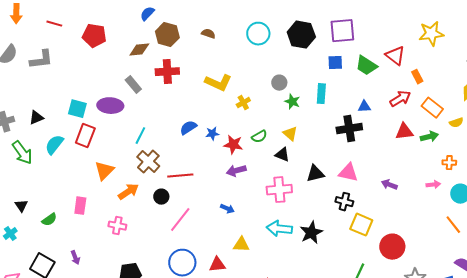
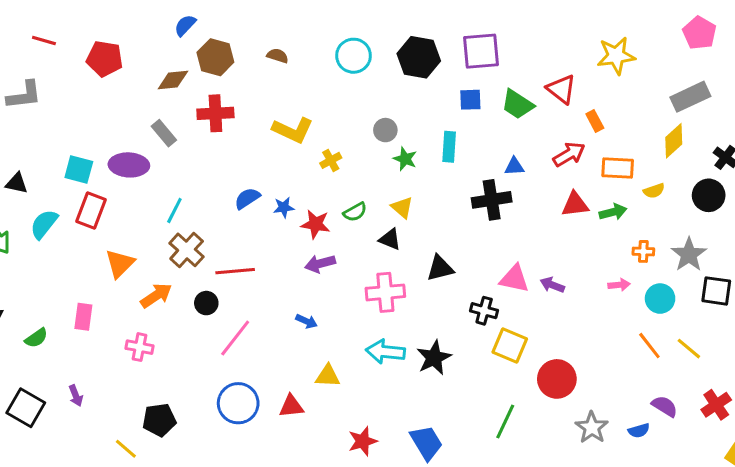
orange rectangle: (432, 108) -> (618, 168), turned -35
black triangle: (36, 118) -> (17, 183), turned 35
pink triangle: (348, 173) -> (514, 279), moved

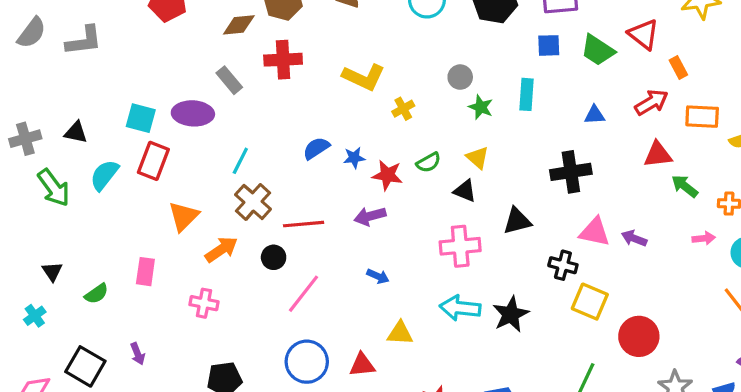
black cross: (492, 200) -> (571, 172), moved
green arrow: (613, 212) -> (685, 186), moved, turned -128
purple arrow: (320, 264) -> (370, 216), moved

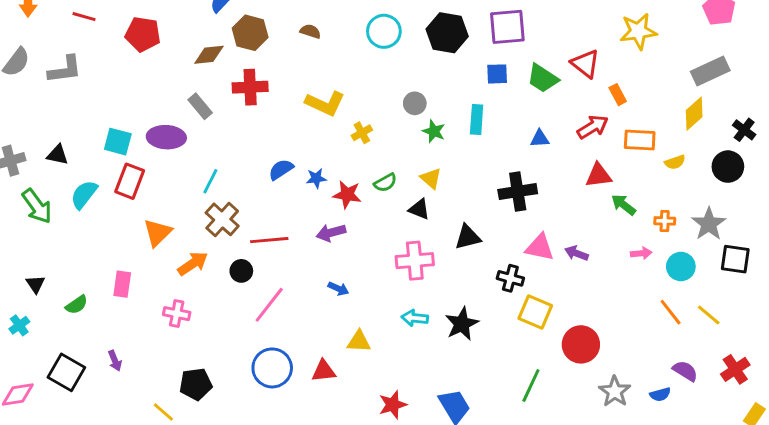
cyan arrow: (460, 308) -> (415, 318), size x0.7

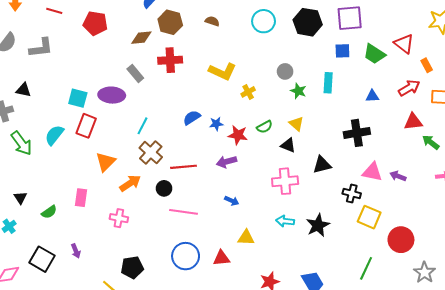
black triangle: (58, 155) -> (23, 90), moved
pink line: (269, 305) -> (184, 212), turned 60

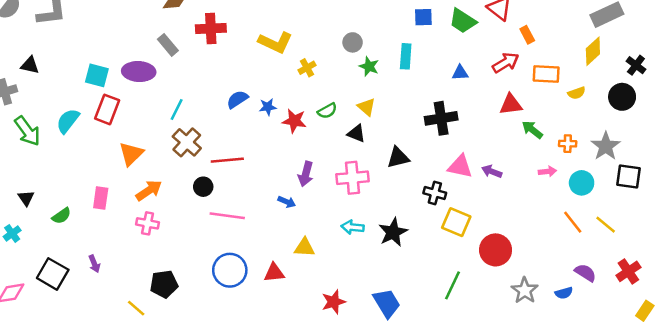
purple arrow: (227, 162) -> (306, 174), moved, turned -60
orange arrow: (130, 183) -> (149, 190), moved

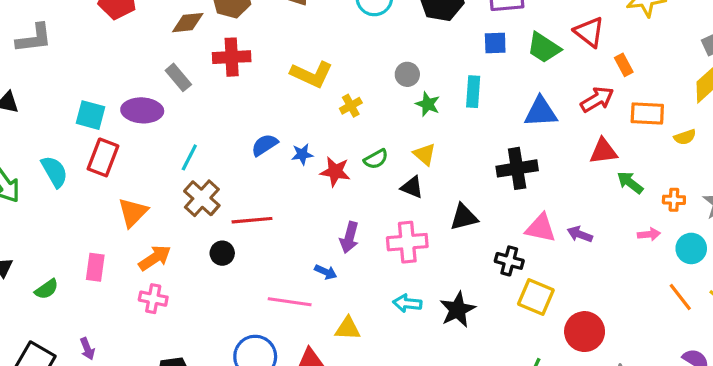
blue triangle: (460, 73) -> (541, 112), size x1.6
cyan semicircle: (68, 121) -> (54, 172), turned 112
pink line: (227, 216) -> (290, 302), moved

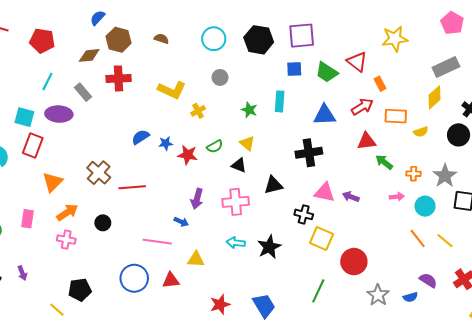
gray circle: (407, 74) -> (220, 77), moved
cyan line: (189, 157) -> (47, 82), moved
black circle: (222, 253) -> (103, 223), moved

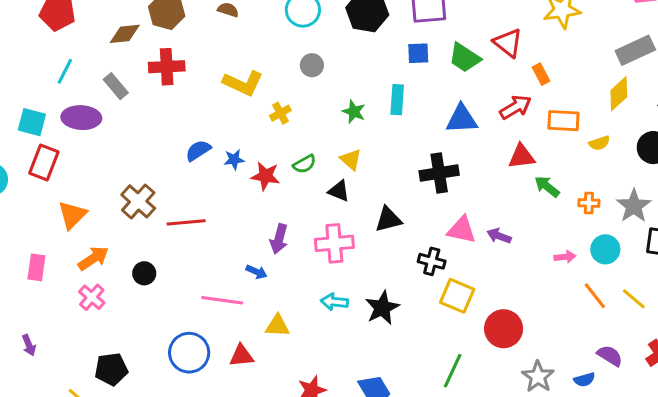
pink arrow: (397, 197) -> (565, 257), moved
pink cross: (66, 240) -> (92, 297), turned 30

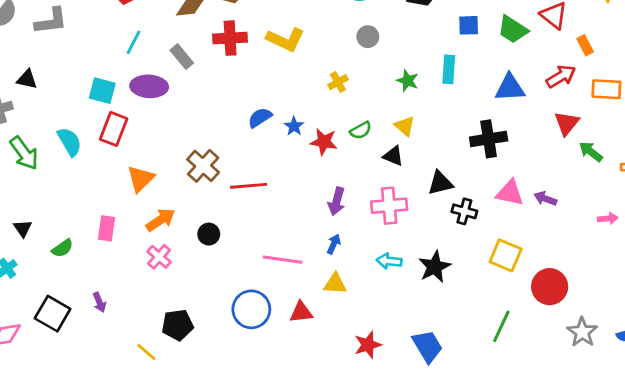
yellow L-shape: (243, 83) -> (285, 40), moved
red triangle: (522, 157) -> (567, 123), turned -44
blue star: (234, 160) -> (294, 126), turned -30
black cross: (432, 261) -> (464, 211), moved
blue arrow: (257, 272) -> (334, 244), moved, turned -90

